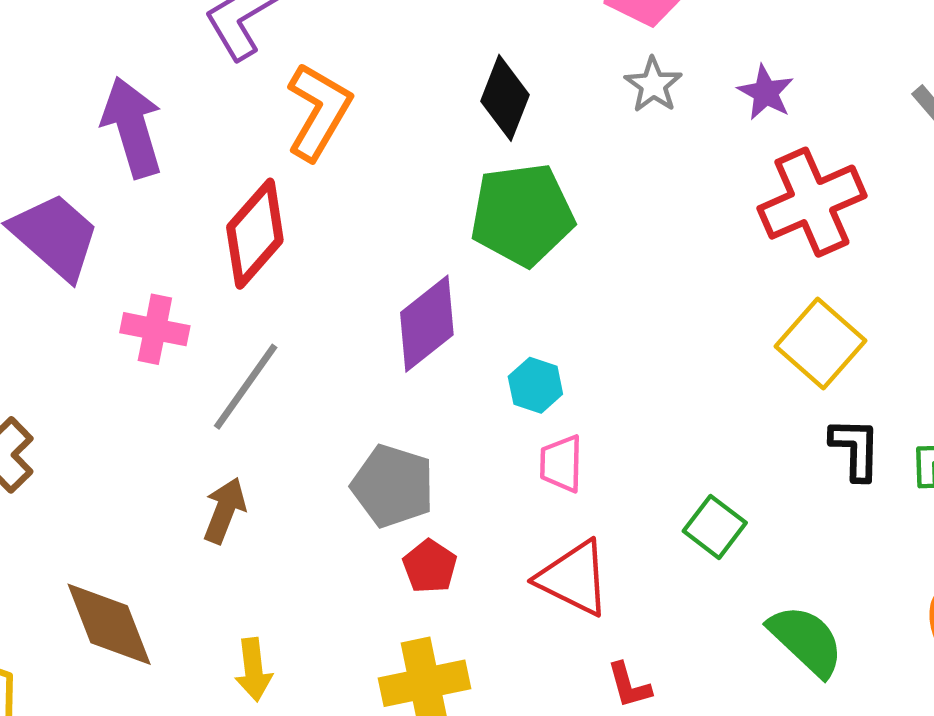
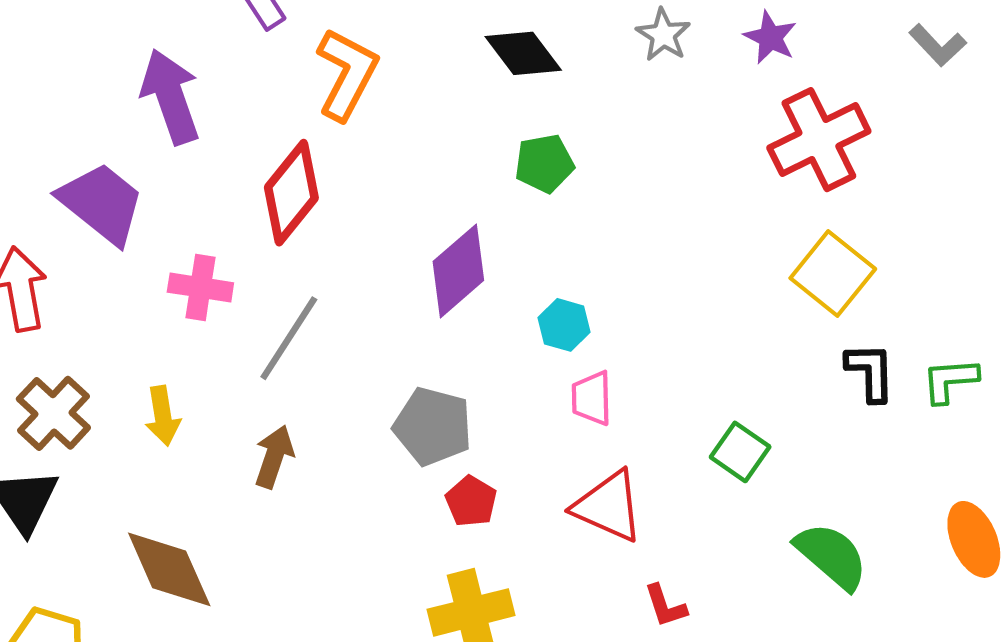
black diamond: (505, 98) -> (523, 53), turned -56
green pentagon: (522, 215) -> (544, 163), size x0.6
yellow arrow: (254, 670) -> (163, 416), moved

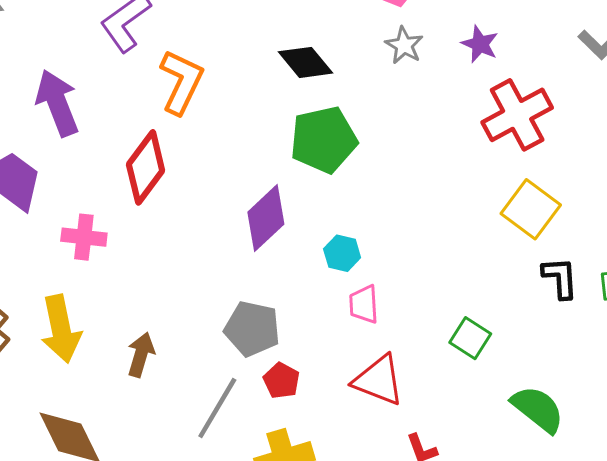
green pentagon: (544, 163) -> (324, 140), size x1.6
gray line: (289, 338) -> (217, 408), moved
yellow arrow: (163, 416) -> (61, 329), size x1.6

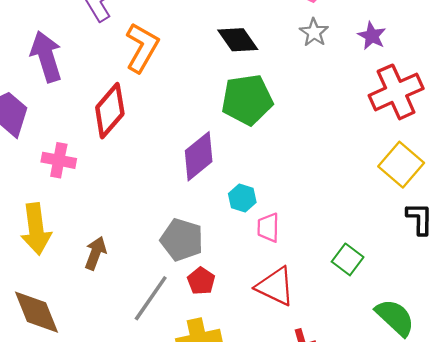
cyan hexagon: (342, 253) -> (242, 198), moved

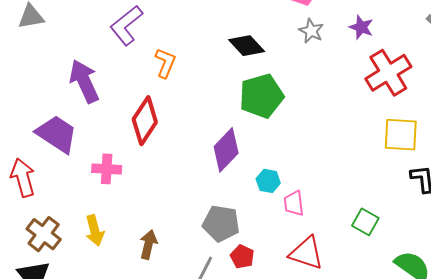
orange L-shape: (142, 48) -> (165, 63), size x0.7
yellow square: (401, 165) -> (401, 135), turned -30
yellow arrow: (36, 229) -> (95, 230), size x0.7

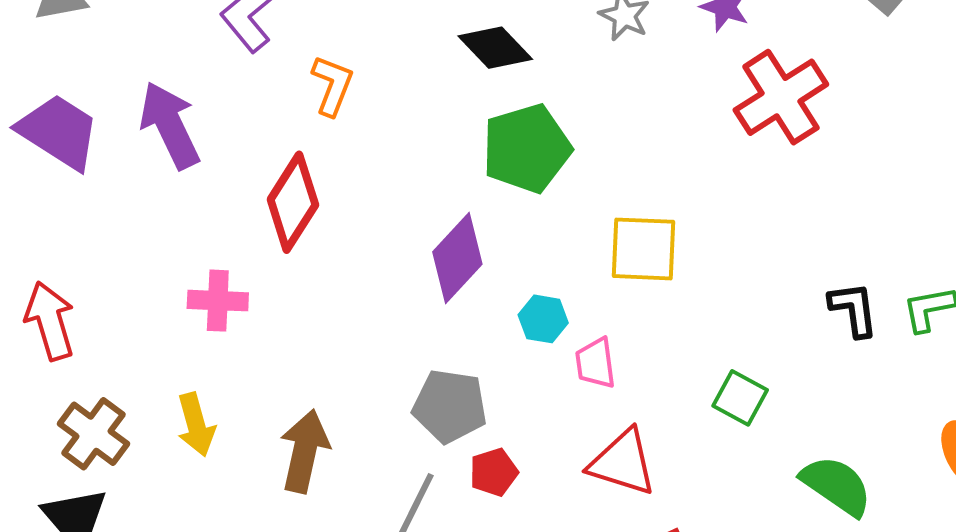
purple trapezoid: (57, 134) -> (59, 132), moved
yellow square: (401, 135) -> (643, 249), moved
brown arrow: (148, 245) -> (304, 451), size x1.4
red pentagon: (242, 257) -> (494, 472), turned 30

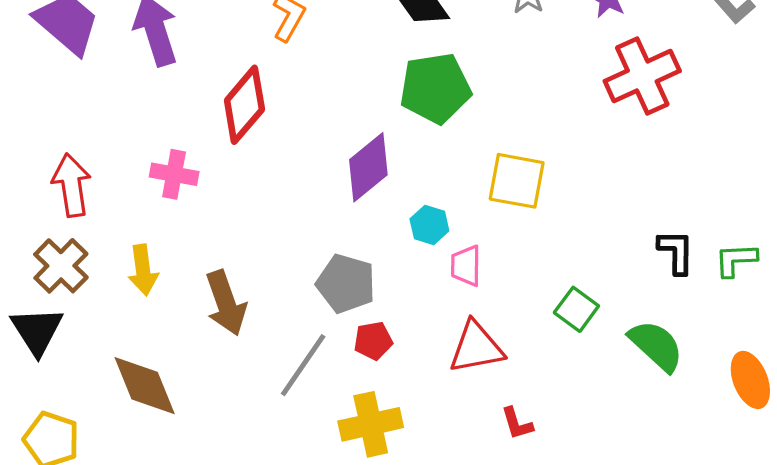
red arrow: (50, 321) -> (72, 185), moved
brown arrow: (304, 451) -> (226, 303), turned 140
red triangle: (623, 463) -> (476, 347), turned -36
green semicircle: (836, 486) -> (656, 346), moved

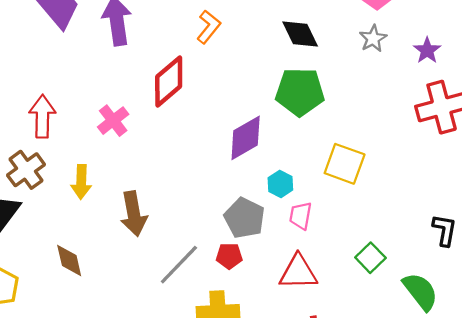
pink cross: (174, 174) -> (113, 121), turned 32
gray pentagon: (346, 284) -> (244, 218), moved
brown diamond: (145, 386) -> (69, 260), size x0.7

